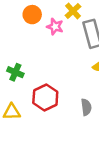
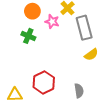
green cross: (15, 72) -> (28, 36), moved

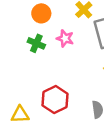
pink star: (52, 22) -> (65, 38), moved

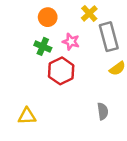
red hexagon: (55, 100) -> (61, 71), moved

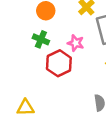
pink star: (71, 42) -> (76, 43), moved

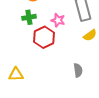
green cross: (41, 39) -> (29, 17), turned -32

